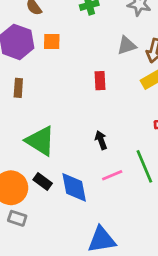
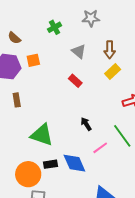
gray triangle: (127, 45) -> (79, 51), moved, turned -49
red rectangle: (100, 81) -> (75, 81), turned -32
black rectangle: (43, 182) -> (50, 164), turned -32

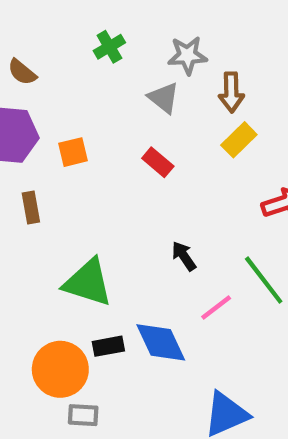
gray star: (91, 18) -> (187, 55), moved
orange square: (33, 60) -> (73, 152), moved

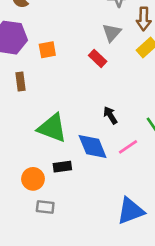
gray triangle: (164, 98) -> (112, 33), moved, turned 30
blue diamond: (161, 342) -> (93, 146), moved
orange circle: (60, 369) -> (33, 179), size x0.7

